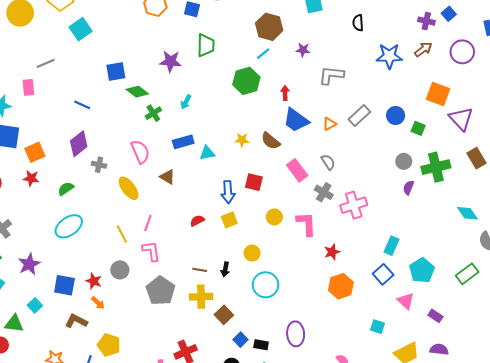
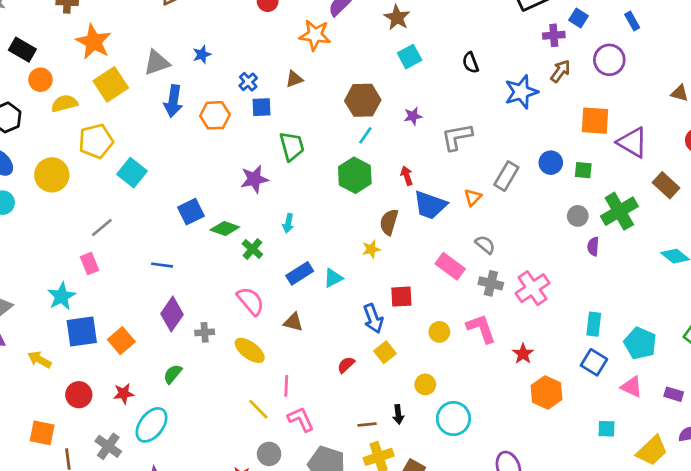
brown semicircle: (271, 141) -> (389, 222), moved, turned 84
red star: (31, 178) -> (124, 394), moved
cyan ellipse: (69, 226) -> (151, 425), moved

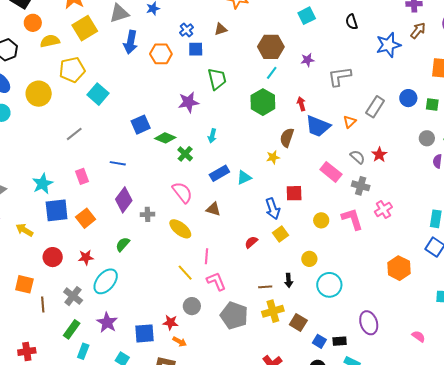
pink rectangle: (89, 263) -> (82, 176), moved
pink cross: (532, 288) -> (383, 209), moved, size x0.7
red star: (523, 354) -> (379, 155), moved

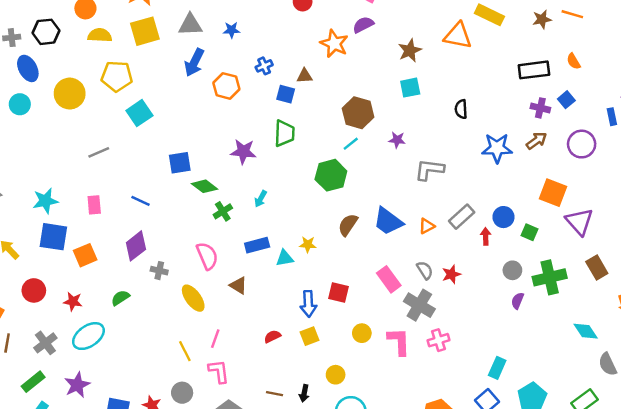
blue square: (196, 49) -> (286, 94), moved
red arrow: (301, 104) -> (486, 236), moved
yellow star: (273, 157) -> (308, 244), moved
gray cross: (361, 186) -> (419, 305), size x1.4

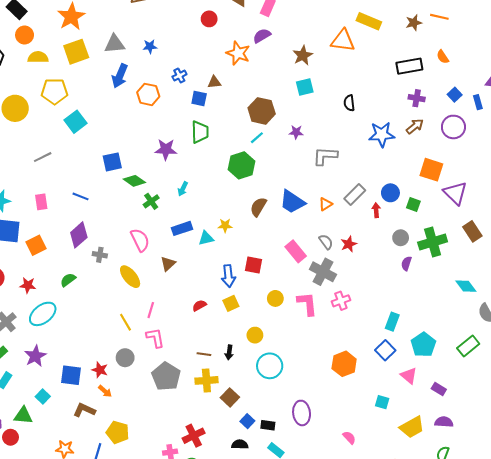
blue square: (566, 100) -> (455, 95), moved
brown triangle: (238, 285) -> (168, 264), turned 49

